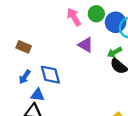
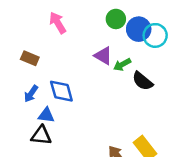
pink arrow: (74, 17) -> (58, 23), moved
green arrow: (114, 52) -> (122, 65), moved

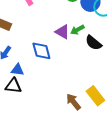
purple triangle: (103, 56) -> (62, 32), moved
blue diamond: (61, 91) -> (41, 51), moved

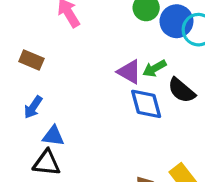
blue diamond: (41, 51) -> (146, 104), moved

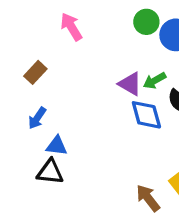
brown rectangle: (31, 60) -> (35, 72), turned -70

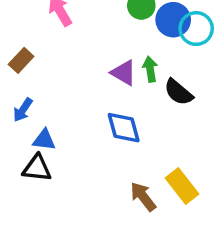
green arrow: (155, 81) -> (150, 69), turned 110
blue diamond: (146, 115) -> (124, 128), moved

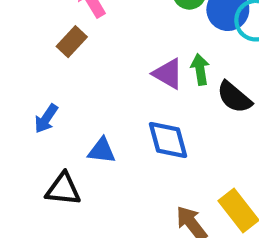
brown rectangle: (21, 60) -> (72, 42), moved
blue triangle: (44, 140) -> (102, 151), moved

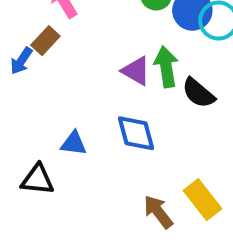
green arrow: (200, 69) -> (166, 67), size x1.4
blue arrow: (46, 119) -> (21, 61), moved

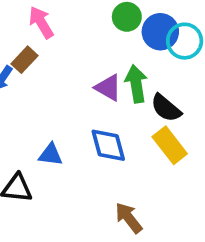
yellow rectangle: (202, 200) -> (170, 145), moved

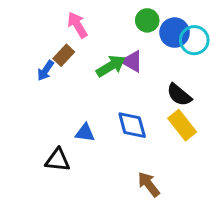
green arrow: (136, 84) -> (111, 66), moved, turned 68
purple triangle: (108, 88) -> (132, 61), moved

